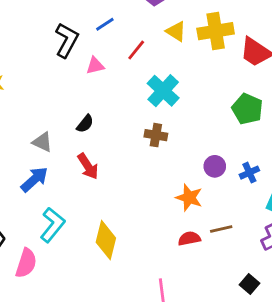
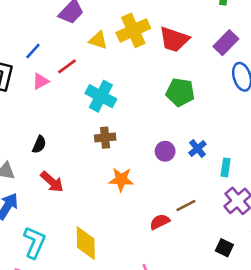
red line: (136, 50) -> (67, 66), turned 30
pink triangle: (95, 66) -> (41, 81), moved
orange star: (189, 198) -> (121, 179), moved

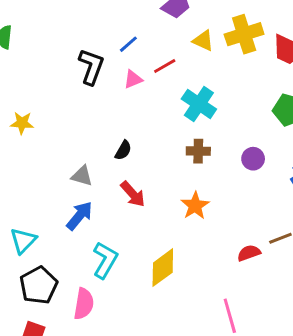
purple circle: (165, 151) -> (253, 159), moved
orange star: (121, 179) -> (195, 206), moved, turned 30
yellow diamond: (86, 243) -> (163, 268), turned 48

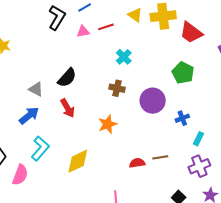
cyan cross: (199, 104) -> (124, 57), size x0.7
black semicircle: (123, 150) -> (67, 78), size x1.5
purple circle: (253, 159) -> (153, 101), size x1.6

